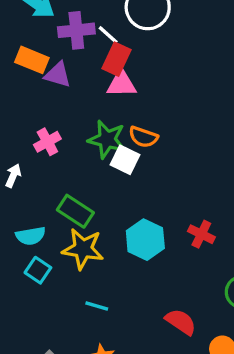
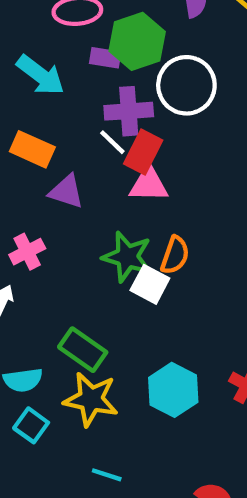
purple cross: (76, 30) -> (129, 111), moved
white line: (108, 35) -> (112, 142), moved
purple triangle: (58, 75) -> (66, 192), moved
orange semicircle: (143, 137) -> (175, 255), turned -92
pink cross: (47, 142) -> (27, 252), moved

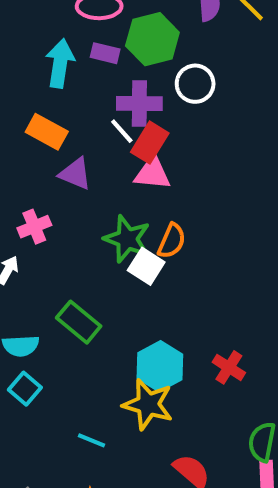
purple rectangle: (105, 58) -> (105, 53), moved
cyan arrow: (41, 75) -> (60, 63), turned -123
white circle: (186, 85) -> (195, 84), size x0.7
yellow star: (91, 399) -> (148, 404), moved

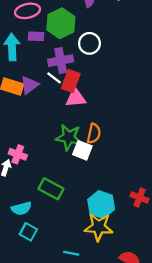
purple triangle: (75, 174) -> (29, 85), moved, turned -48
pink cross: (34, 227) -> (18, 154), moved, turned -36

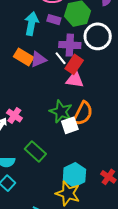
white circle: (89, 43) -> (98, 36), size x1.4
orange semicircle: (94, 133) -> (83, 113), size x1.4
white square: (82, 150) -> (70, 125), turned 36

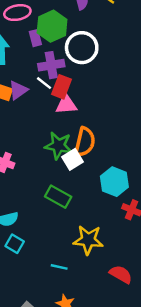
purple rectangle: (54, 20) -> (35, 38), moved, turned 72
green rectangle: (35, 151) -> (58, 197), moved
cyan hexagon: (74, 175) -> (114, 182), moved

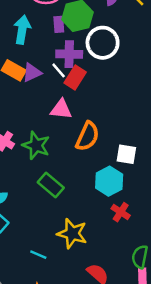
pink triangle: (66, 104) -> (61, 109), moved
green star: (58, 146) -> (36, 145), moved
white square: (73, 159) -> (126, 154), moved, turned 30

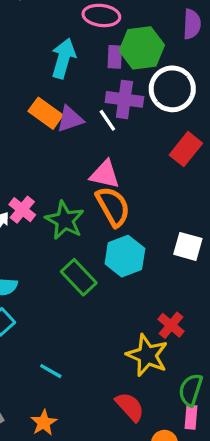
red rectangle: (75, 77) -> (186, 149), moved
orange semicircle: (87, 136) -> (113, 206), moved, turned -60
cyan hexagon: (109, 181) -> (125, 256), moved
yellow star: (72, 234) -> (147, 355), moved

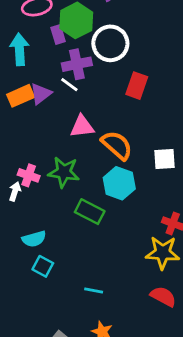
orange rectangle: (46, 113) -> (21, 96), turned -40
orange semicircle: (113, 206) -> (117, 145), moved

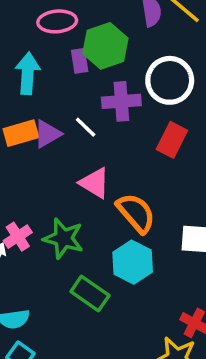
white circle: (110, 43) -> (170, 80), moved
purple cross: (77, 64) -> (121, 101), moved
pink triangle: (82, 126) -> (95, 183), turned 30
pink cross: (29, 175) -> (18, 237), turned 30

